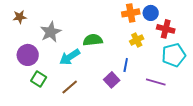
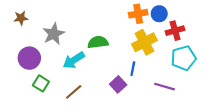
red cross: (166, 29) -> (175, 31), turned -30
yellow cross: (137, 40) -> (144, 42), size x1.6

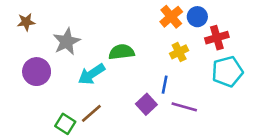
orange cross: (138, 14) -> (171, 17), turned -30
yellow cross: (144, 42) -> (179, 52), size x0.6
green square: (41, 83) -> (65, 124), moved
purple line: (164, 87) -> (184, 107), moved

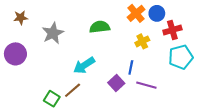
green semicircle: (122, 52) -> (100, 27), moved
purple circle: (37, 72) -> (15, 54), moved
cyan arrow: (91, 74) -> (84, 65), moved

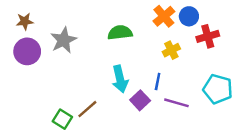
purple circle: (15, 54) -> (27, 51), moved
cyan pentagon: (181, 57) -> (218, 89), moved, turned 30
cyan arrow: (84, 65) -> (120, 79), moved, turned -70

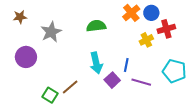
yellow cross: (171, 50) -> (146, 40), moved
purple circle: (27, 51) -> (26, 57), moved

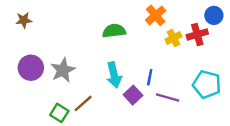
blue circle: (151, 13) -> (214, 15), moved
gray star: (51, 32) -> (63, 70), moved
yellow cross: (146, 40) -> (173, 38), moved

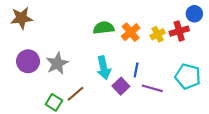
orange cross: (156, 15) -> (131, 32), moved
brown star: (24, 20) -> (22, 18), size x1.5

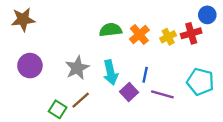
gray star: (57, 63) -> (77, 68), moved

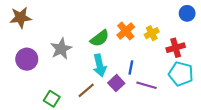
green semicircle: (111, 30) -> (100, 38), moved, turned 150
red cross: (191, 33) -> (176, 48), moved
gray star: (77, 68) -> (61, 49), moved
brown line: (81, 100) -> (86, 90), moved

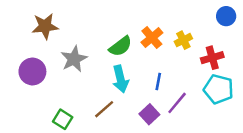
brown star: (21, 17) -> (45, 26), moved
purple square: (116, 83) -> (149, 114), moved
purple line: (146, 85) -> (177, 103), turned -66

